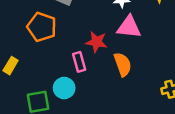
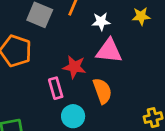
cyan circle: (64, 88) -> (73, 116), moved

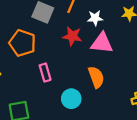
red star: (74, 67) -> (72, 36), moved
pink rectangle: (56, 88) -> (45, 73), moved

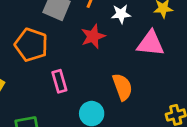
red star: (72, 36) -> (93, 36), turned -30
pink triangle: (102, 43) -> (151, 43), moved

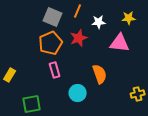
orange pentagon: (31, 45) -> (51, 43), moved, turned 30

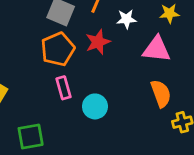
orange semicircle: (100, 74) -> (161, 94), moved
cyan circle: (78, 93) -> (95, 106), moved

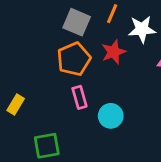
white star: (126, 19) -> (142, 29), size x1.4

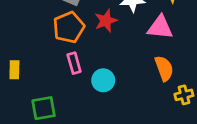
yellow rectangle: (16, 104) -> (14, 70), turned -30

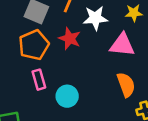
red star: (106, 21) -> (70, 39), turned -30

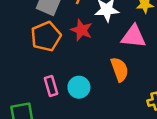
pink rectangle: (39, 80) -> (51, 86), moved
orange semicircle: (126, 85) -> (120, 69), moved

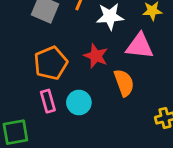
red star: (81, 30) -> (96, 56), moved
orange pentagon: (46, 36) -> (51, 63), moved

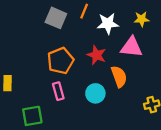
cyan circle: (79, 102) -> (95, 93), moved

